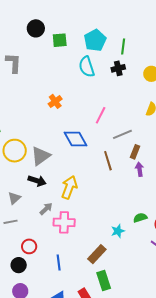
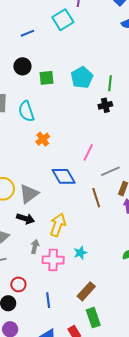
cyan semicircle: (87, 67) -> (26, 111), moved
gray arrow: (46, 209) -> (35, 247), turned -32
cyan star: (118, 231) -> (80, 253), moved

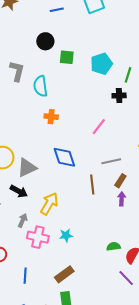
orange cross: (43, 139) -> (51, 117), turned 32
pink line: (88, 152) -> (99, 127), moved

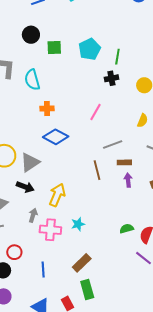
blue diamond: (64, 157) -> (56, 137), moved, turned -35
brown rectangle: (120, 181) -> (124, 162), turned 64

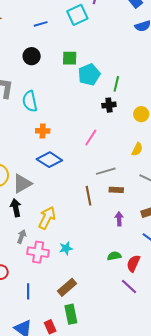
green square: (54, 48) -> (70, 58), moved
purple arrow: (128, 180) -> (119, 219), moved
black arrow: (25, 187) -> (16, 208), turned -126

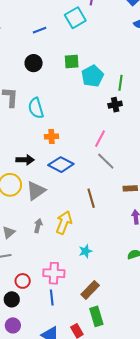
gray line: (106, 171) -> (106, 161), moved, turned 66
brown line: (88, 196) -> (91, 198), moved
black arrow: (16, 208) -> (25, 160), moved, turned 108
gray arrow: (22, 237) -> (38, 226), moved
pink cross: (38, 252) -> (54, 273), moved

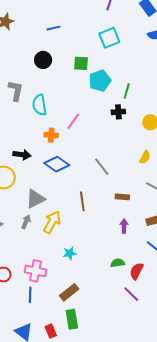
cyan square: (75, 18) -> (109, 38), moved
pink line: (100, 139) -> (73, 121), moved
gray triangle: (36, 191) -> (35, 199), moved

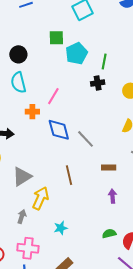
black circle: (43, 60) -> (18, 54), moved
blue diamond: (57, 164) -> (59, 130), moved, turned 45
gray arrow: (26, 222) -> (22, 217), moved

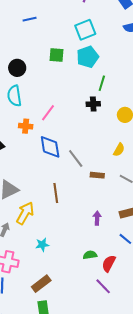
cyan pentagon: (77, 53) -> (88, 57), moved
brown rectangle: (109, 167) -> (97, 175), moved

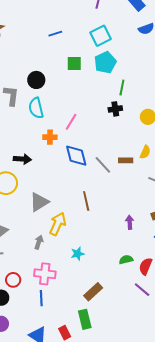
blue line: (30, 19) -> (55, 34), moved
brown rectangle: (97, 175) -> (126, 160), moved
brown rectangle: (41, 284) -> (93, 292), moved

